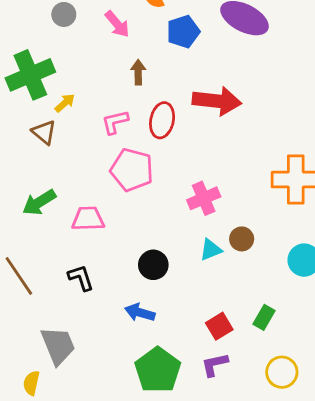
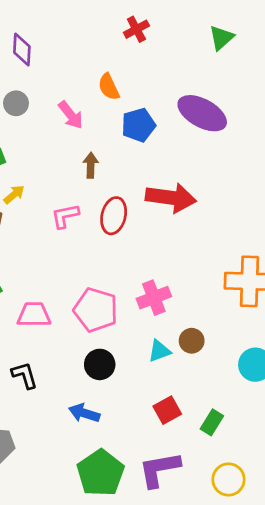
pink pentagon: (132, 170) -> (96, 310), moved
red square: (219, 326) -> (167, 410), moved
purple L-shape: (215, 365) -> (159, 469), size x1.5

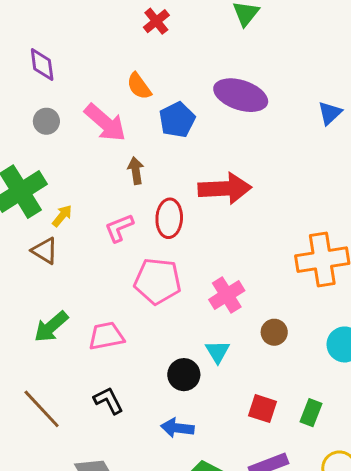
pink arrow: (71, 115) -> (105, 123), size x1.4
pink pentagon: (96, 310) -> (158, 281), moved
cyan triangle: (159, 351) -> (218, 352), moved, turned -30
red square: (167, 410) -> (263, 409), turned -32

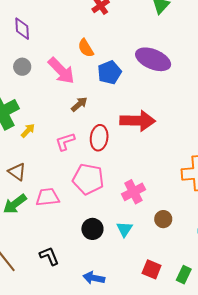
brown arrow: (136, 171) -> (79, 104), turned 54
brown triangle: (45, 251) -> (17, 172), moved
pink trapezoid: (106, 336) -> (48, 197), moved
black circle: (184, 375) -> (92, 229), moved

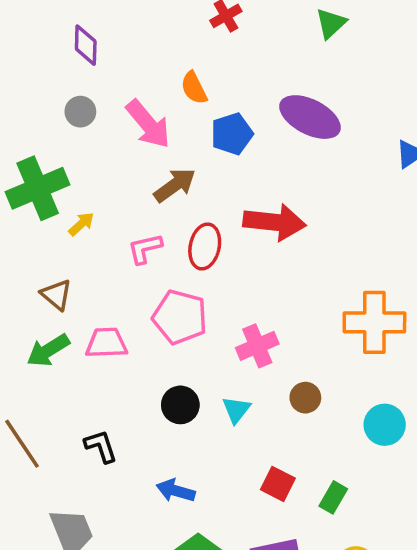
brown arrow: (79, 104) -> (175, 185), size x1.4

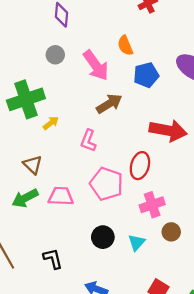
red ellipse: (205, 246) -> (140, 166), moved
pink L-shape: (145, 249) -> (88, 141), turned -60
brown circle: (305, 398) -> (171, 232), moved

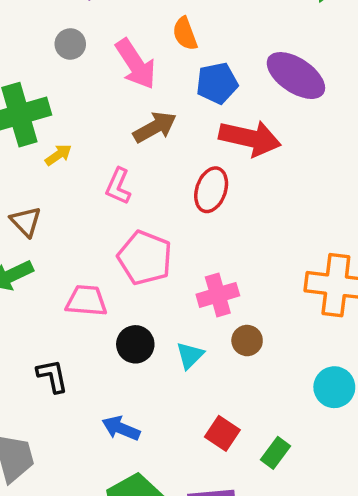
red arrow: (168, 130) -> (250, 138), moved
red ellipse: (140, 166) -> (211, 190), moved
pink trapezoid: (61, 196) -> (86, 301), moved

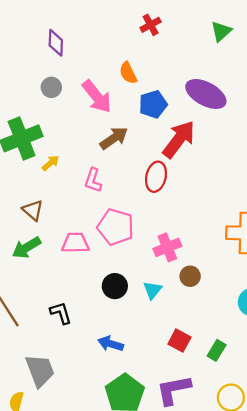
red arrow: (250, 138) -> (179, 139), turned -60
pink trapezoid: (86, 301) -> (75, 243), moved

